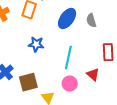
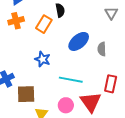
cyan line: (68, 58) -> (71, 80), turned 75
red triangle: (93, 74) -> (91, 102), size x1.6

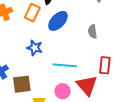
blue ellipse: (79, 41) -> (58, 21), moved

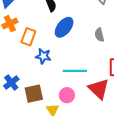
orange rectangle: (32, 13) -> (28, 37), moved
pink circle: (63, 91) -> (67, 95), moved

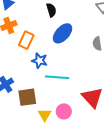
cyan line: (75, 71) -> (57, 77), moved
pink circle: (67, 95) -> (64, 111), moved

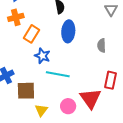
blue ellipse: (63, 33) -> (68, 31), turned -45
pink circle: (64, 111) -> (68, 106), moved

